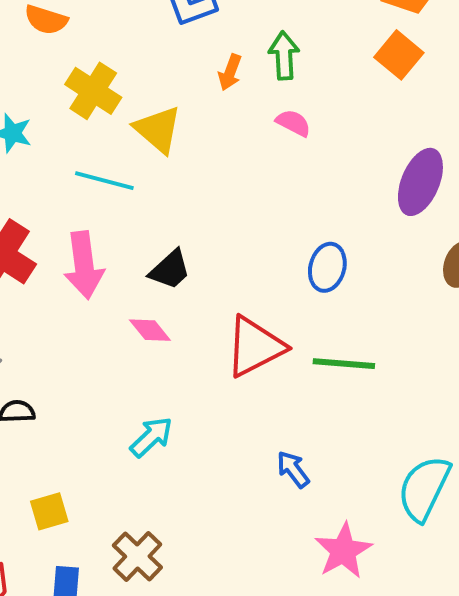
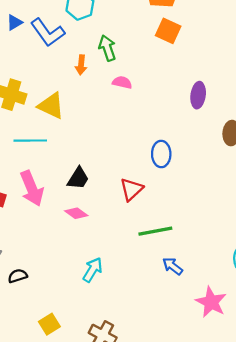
purple ellipse: (420, 182) -> (198, 95), size x0.7
red triangle: (255, 347) -> (131, 189), moved, size x0.7
green line: (344, 364) -> (155, 231), moved

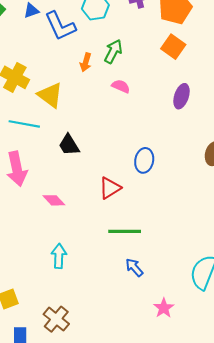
green arrow: (107, 48) -> (113, 51), turned 35
purple ellipse: (198, 95) -> (182, 96), moved
black trapezoid: (78, 178) -> (69, 145), moved, turned 105
cyan arrow: (93, 270) -> (59, 256), turned -40
pink star: (211, 302) -> (164, 308), size x0.7

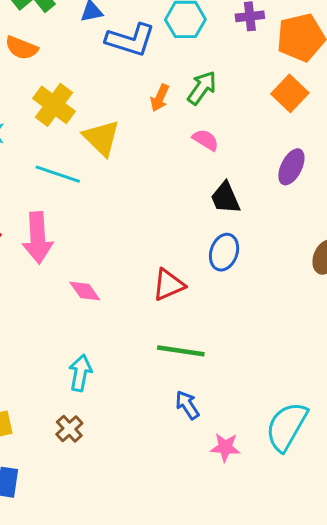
blue L-shape: (60, 26) -> (130, 40), turned -56
black trapezoid: (69, 145) -> (225, 198), moved
pink star: (164, 308) -> (225, 447), moved, turned 30
brown cross: (56, 319) -> (69, 429), moved, size x0.7

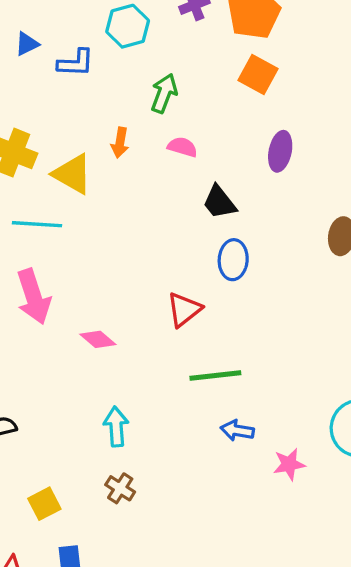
blue L-shape: (130, 40) -> (76, 63), size x0.7
orange arrow: (160, 98) -> (120, 143), moved
blue arrow: (187, 405) -> (237, 430), turned -32

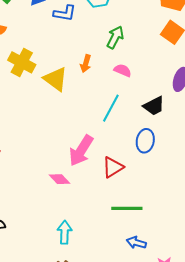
black trapezoid: (219, 202) -> (154, 106), moved, turned -85
cyan line: (37, 224) -> (111, 108), moved, turned -72
pink arrow: (34, 297) -> (81, 151), moved, turned 44

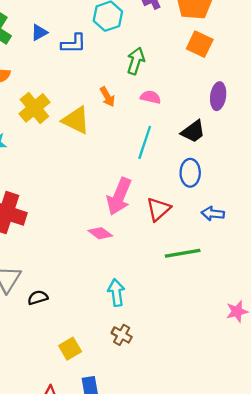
yellow cross: (22, 62) -> (34, 108), turned 32
orange arrow: (86, 64) -> (107, 97), turned -36
blue arrow: (136, 243) -> (213, 214), moved

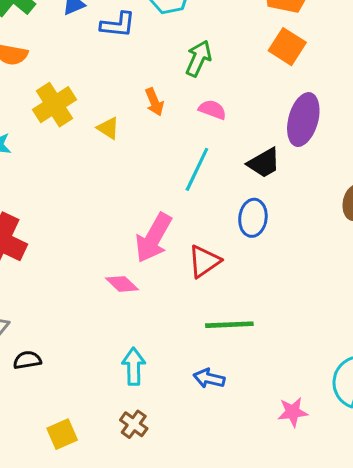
purple ellipse: (218, 96) -> (303, 120), size x1.4
yellow triangle: (76, 120) -> (108, 128), size x0.6
blue arrow: (213, 214) -> (209, 378), moved

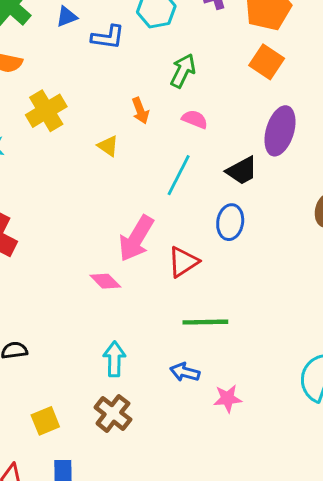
yellow triangle: (108, 128) -> (108, 146), moved
pink star: (293, 412) -> (228, 399), moved
brown cross: (134, 424) -> (113, 413), size x1.4

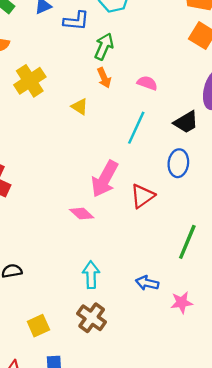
green arrow: (183, 71) -> (104, 46), moved
green line: (205, 322) -> (187, 242), moved, turned -64

